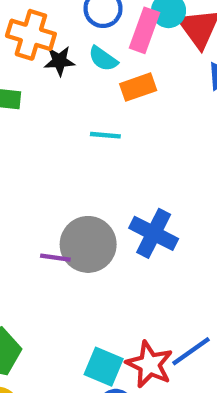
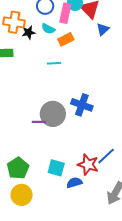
cyan square: (104, 367) -> (56, 168), moved

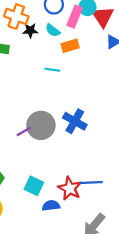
purple line: (39, 122) -> (24, 131), turned -40
blue line: (106, 156) -> (91, 183), turned 30

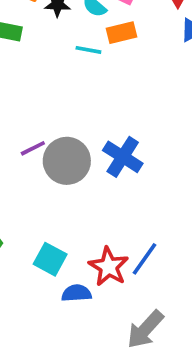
cyan line: (52, 70) -> (88, 50), moved
purple line: (24, 131) -> (33, 148), moved
blue line: (91, 183) -> (145, 259), turned -55

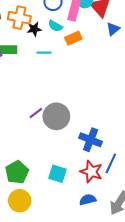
cyan line: (88, 50) -> (44, 53), moved
blue cross: (123, 157) -> (91, 140), moved
blue semicircle: (77, 293) -> (88, 200), moved

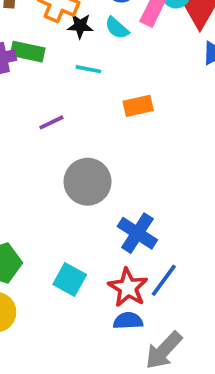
orange rectangle: (73, 38) -> (138, 106), moved
purple line: (36, 113) -> (51, 122), moved
blue semicircle: (88, 200) -> (128, 321), moved

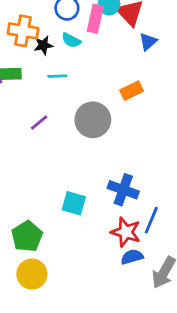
orange rectangle: (138, 106) -> (132, 91), moved
gray circle: (88, 182) -> (93, 120), moved
cyan square: (70, 279) -> (74, 203), moved

